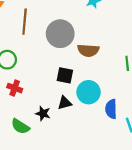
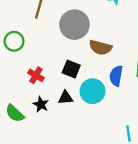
red cross: (15, 88) -> (36, 75), moved
blue semicircle: (111, 109) -> (116, 76), moved

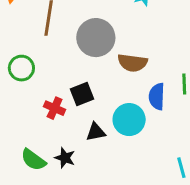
black square: (71, 69) -> (82, 94), moved, turned -36
black star: (41, 104) -> (65, 158), moved

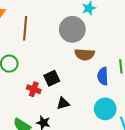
gray circle: (96, 38) -> (72, 29), moved
cyan circle: (129, 120) -> (105, 109), moved

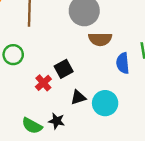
red cross: (34, 89) -> (43, 83), turned 32
cyan circle: (105, 109) -> (105, 103), moved

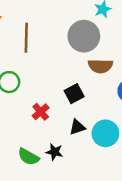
black square: (64, 69) -> (74, 94), moved

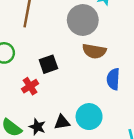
black square: (74, 94) -> (48, 64), moved
black triangle: (77, 127) -> (62, 122), moved

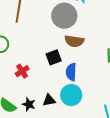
black square: (48, 64) -> (54, 57), moved
blue semicircle: (113, 79) -> (71, 72), moved

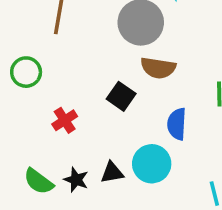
black square: (54, 57) -> (121, 96), turned -35
blue semicircle: (71, 72) -> (177, 124), moved

